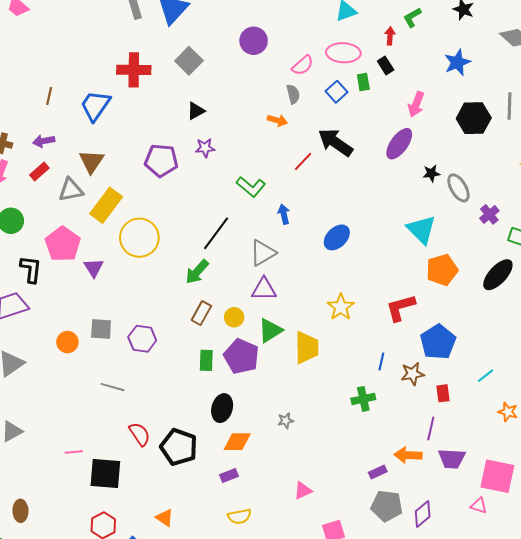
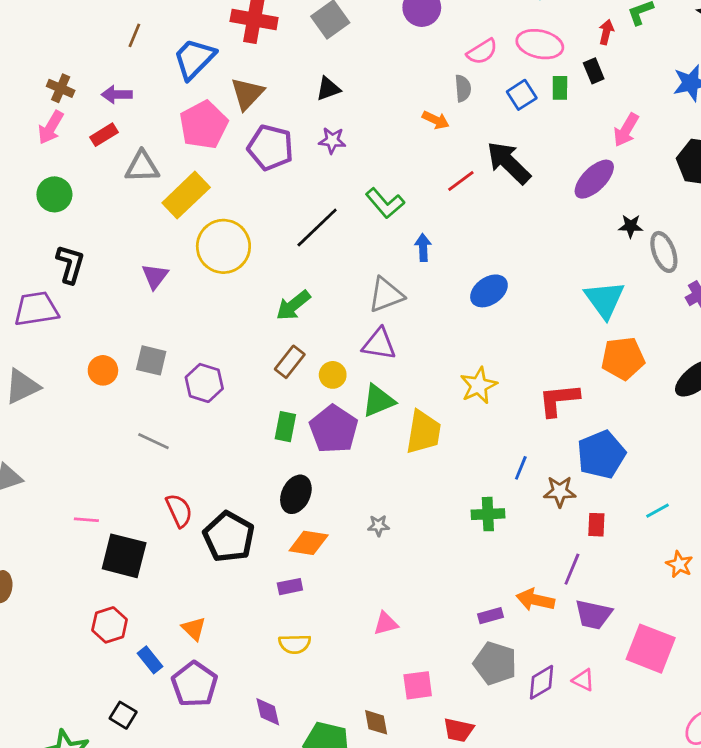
brown triangle: (91, 161) -> (247, 94), moved
black line: (216, 233) -> (317, 228), moved
pink pentagon: (63, 244) -> (204, 125), moved
pink triangle: (479, 506) -> (583, 680), moved

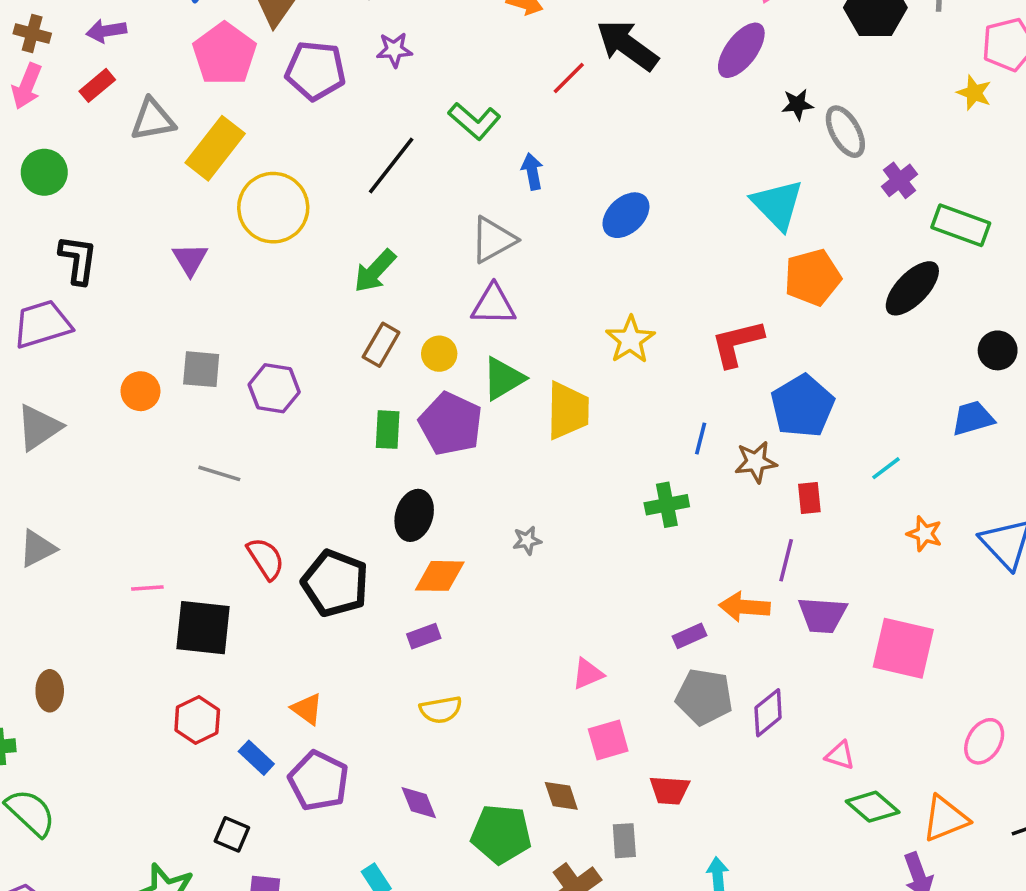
pink triangle: (386, 623) -> (588, 674), moved
pink triangle: (583, 680) -> (840, 755), moved

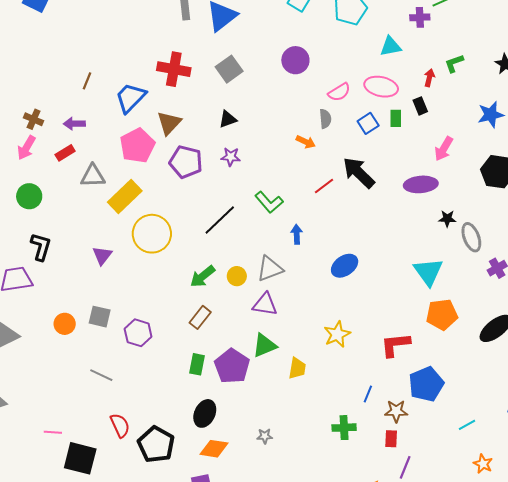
purple ellipse: (741, 50) -> (421, 184), turned 40
yellow circle: (439, 354) -> (237, 276), moved
yellow trapezoid: (568, 411) -> (297, 368), size x0.7
red rectangle: (809, 498) -> (391, 439), moved

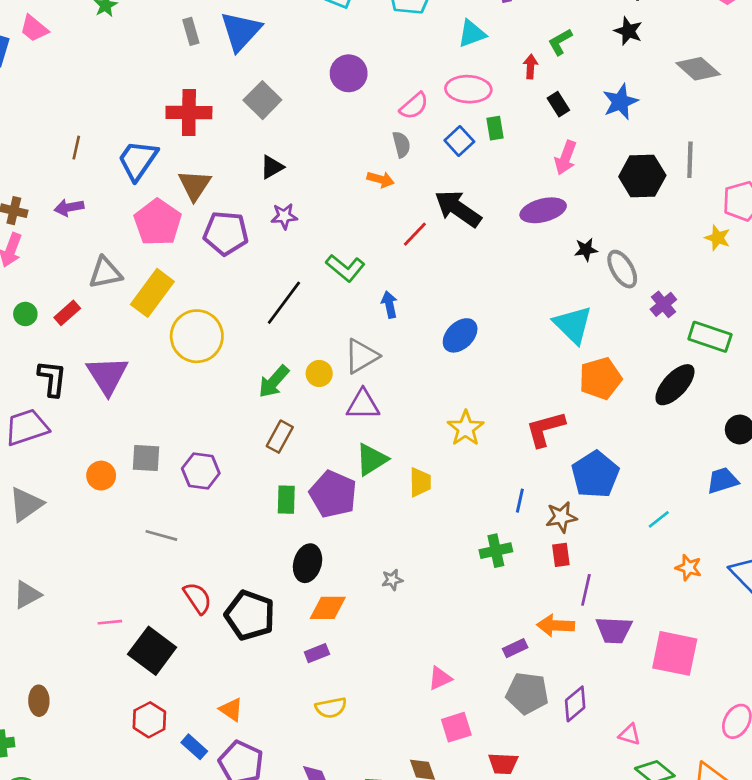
black rectangle: (420, 106) -> (558, 104), moved
red rectangle: (65, 153) -> (67, 313), moved
green circle: (29, 196) -> (25, 314), size x0.7
purple triangle: (102, 255) -> (107, 375), moved, size x1.6
black square: (80, 458) -> (152, 651), turned 32

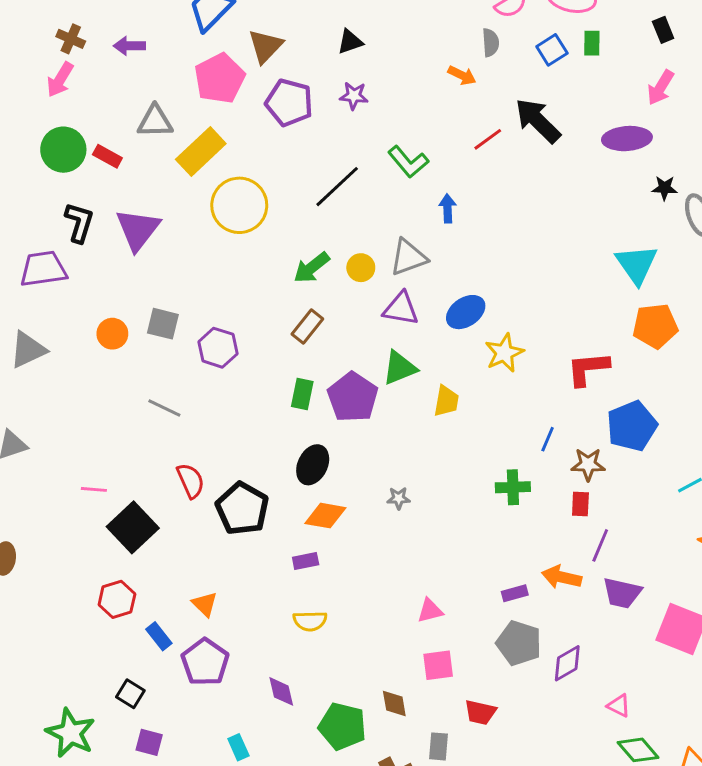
red rectangle: (67, 313) -> (107, 156), turned 60
green circle: (25, 314) -> (63, 150), size x1.8
blue ellipse: (460, 335) -> (466, 312), moved

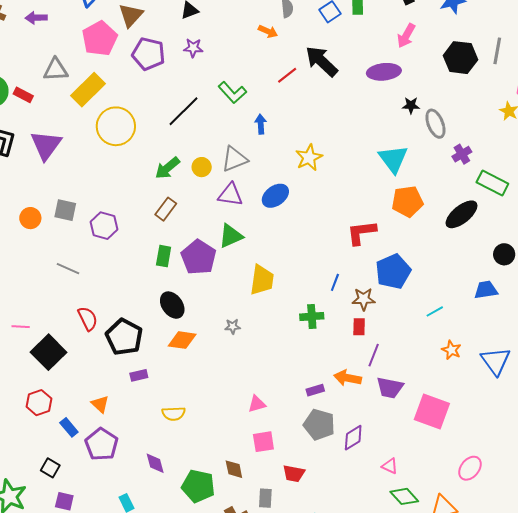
yellow star: (504, 353) -> (309, 158), moved
yellow trapezoid: (446, 401) -> (262, 280), moved, size x1.4
black ellipse: (313, 465) -> (172, 305), turned -60
purple rectangle: (306, 561) -> (139, 375), moved

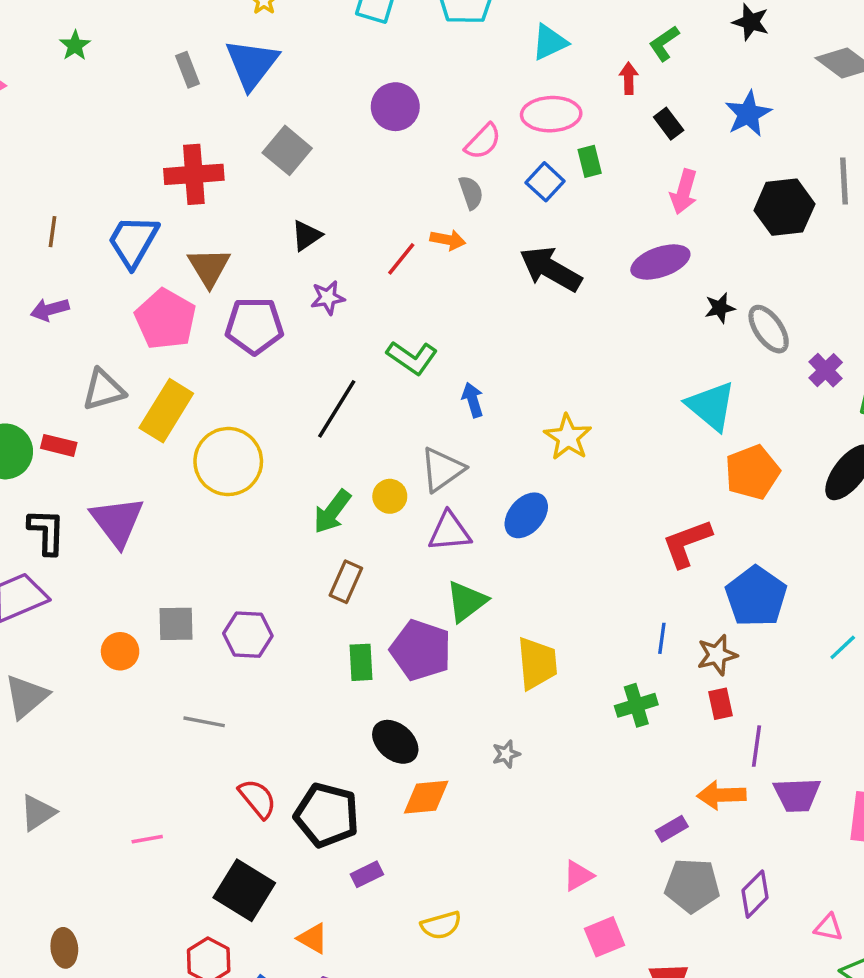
red line: (287, 75) -> (401, 259), moved
black square: (49, 352) -> (244, 890), moved

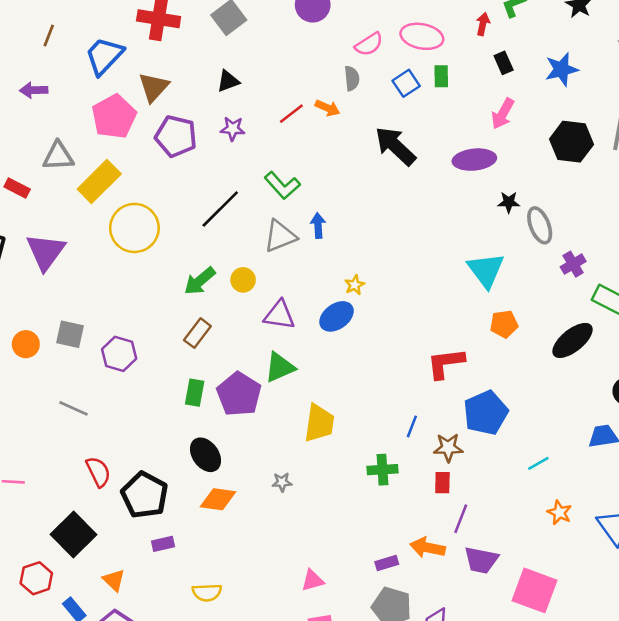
yellow star: (568, 437) -> (355, 285), moved, size x0.6
gray triangle: (442, 469) -> (280, 236), moved
orange pentagon: (752, 472) -> (504, 324), size x0.7

